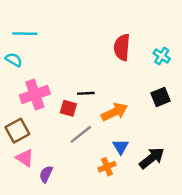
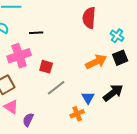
cyan cross: (162, 56) -> (117, 36), moved
black line: (86, 93) -> (36, 33), moved
orange arrow: (114, 112) -> (96, 62), moved
black arrow: (152, 158) -> (113, 93), moved

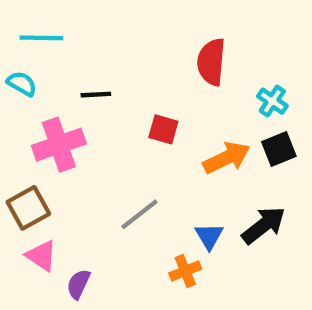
red square: (46, 67) -> (163, 129), moved

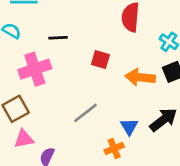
orange arrow: (227, 158) -> (140, 77), turned -148
pink triangle: (41, 256) -> (24, 139), turned -45

